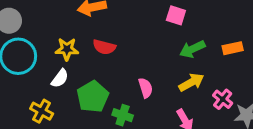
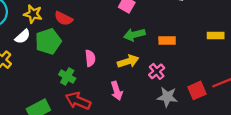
green pentagon: (93, 97) -> (48, 41), moved
pink cross: (223, 99) -> (157, 71), moved

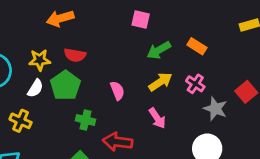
orange rectangle: (167, 41) -> (197, 46), turned 49
green cross: (67, 76) -> (85, 120), moved
gray star: (167, 97) -> (215, 109), turned 30

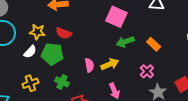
pink square: (141, 20) -> (116, 17), size x1.5
yellow arrow: (160, 82) -> (110, 64), moved
green pentagon: (65, 85) -> (52, 54), turned 30
yellow cross: (21, 121) -> (30, 83), moved, turned 35

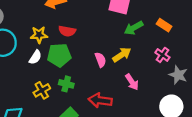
green cross: (62, 82) -> (66, 84), moved

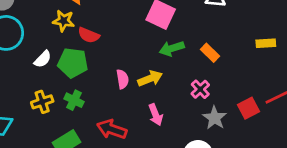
yellow star: (39, 35) -> (64, 21), moved

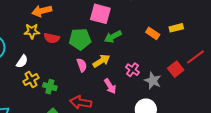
yellow rectangle: (266, 43) -> (176, 28), moved
orange rectangle: (210, 53) -> (153, 33), moved
green pentagon: (73, 63) -> (80, 39), moved
pink cross: (200, 89) -> (132, 70), moved
yellow cross: (42, 102) -> (31, 80), moved

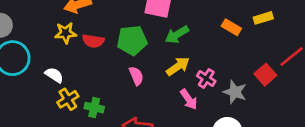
white semicircle: (22, 61) -> (54, 75), turned -88
yellow arrow: (101, 61) -> (178, 66), moved
pink arrow: (110, 86) -> (189, 99), moved

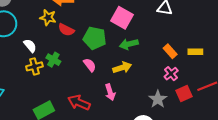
pink semicircle: (136, 76) -> (90, 65), turned -32
pink cross: (206, 78) -> (171, 74), moved
pink arrow: (189, 99) -> (110, 92), moved
green cross: (94, 108) -> (53, 60), moved

